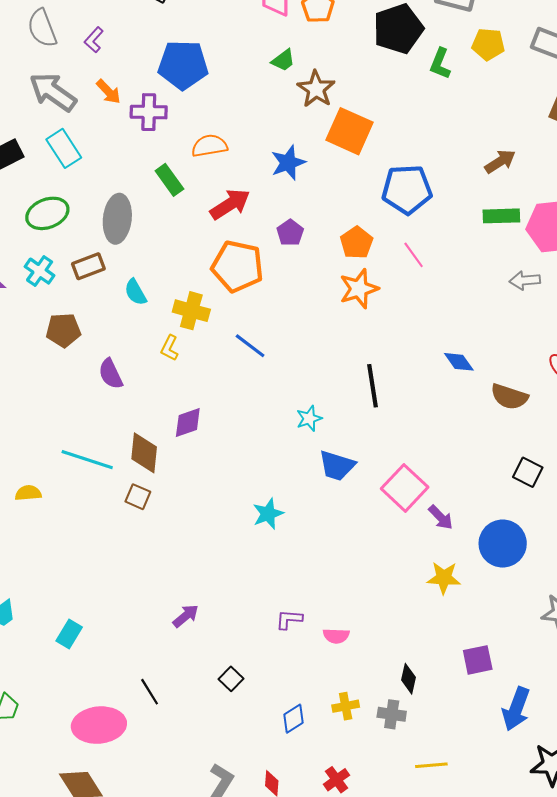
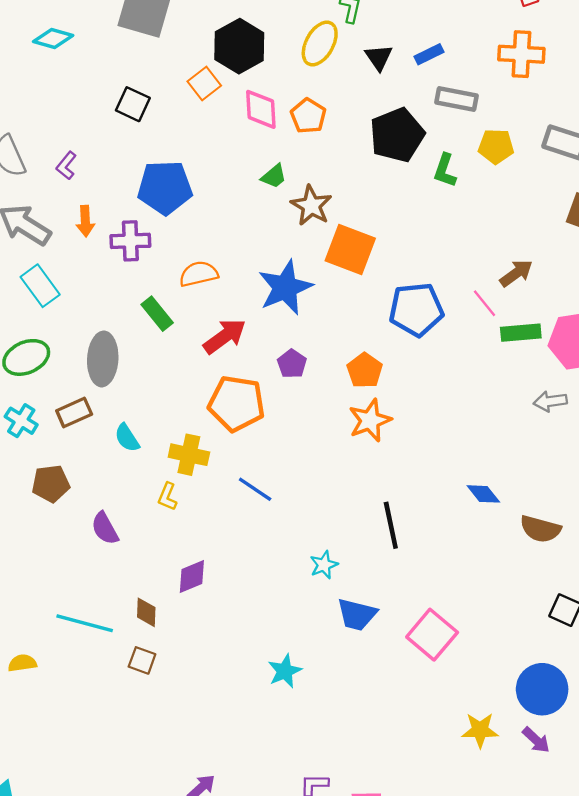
orange arrow: (108, 92) -> (85, 221), turned 44
blue star: (288, 163) -> (285, 287), size x1.4
pink line: (414, 255) -> (484, 303), moved
brown diamond: (144, 453) -> (146, 612), size x0.7
purple arrow: (441, 517) -> (536, 740), moved

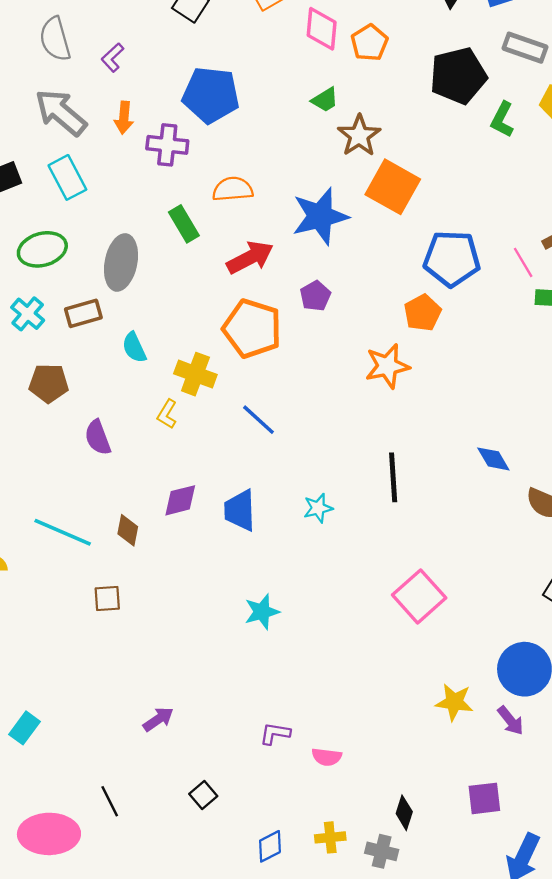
orange pentagon: (365, 371) -> (423, 313), moved
blue trapezoid: (357, 614) -> (240, 510), moved, turned 66
brown square: (142, 660) -> (107, 599), moved, turned -32

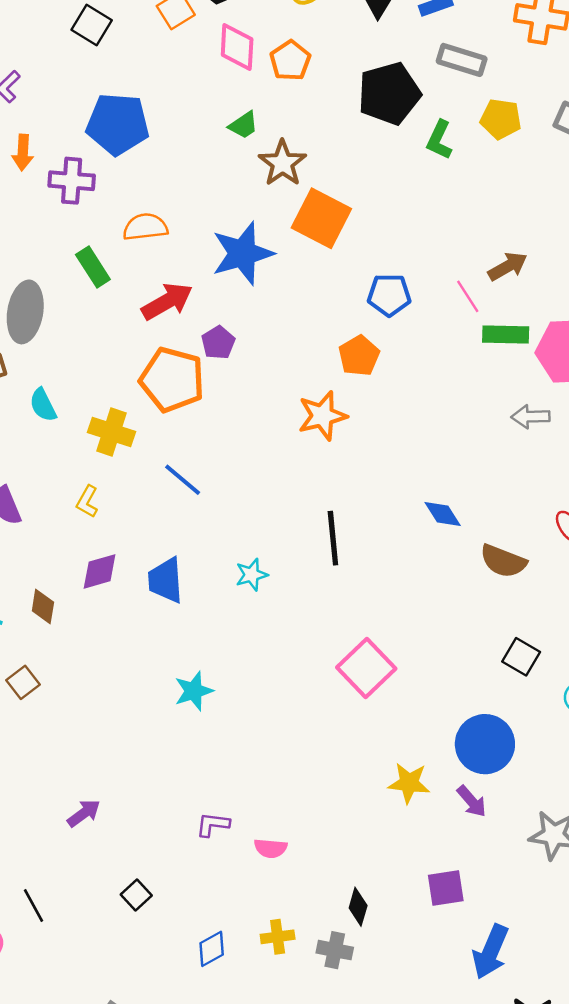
blue pentagon: (452, 259) -> (389, 295), size x0.7
purple pentagon: (315, 296) -> (218, 343), moved
yellow L-shape: (167, 414) -> (87, 502), moved
brown square: (107, 599) -> (23, 682), turned -32

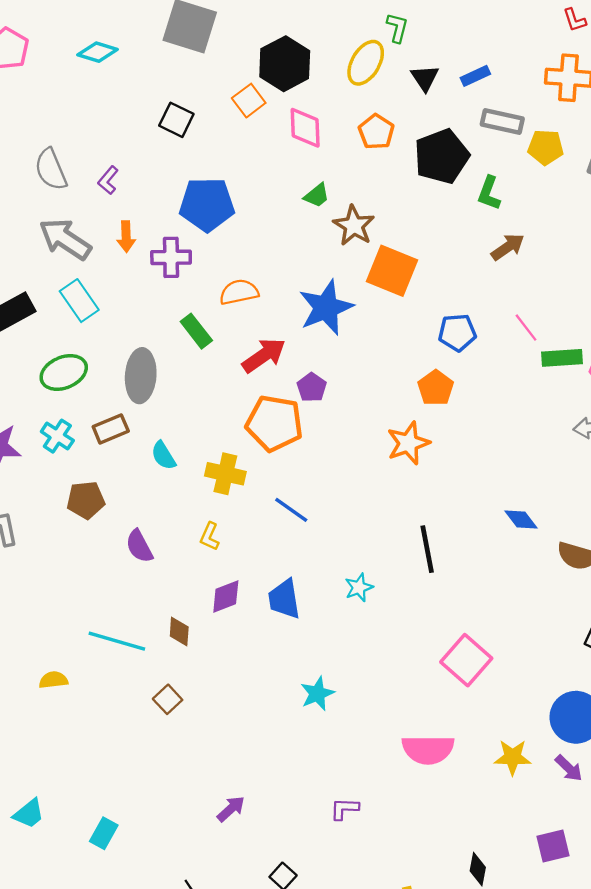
orange pentagon: (290, 61) -> (376, 132), moved
yellow pentagon: (501, 119) -> (546, 147), moved
brown arrow: (508, 266) -> (508, 247), moved
pink semicircle: (271, 848) -> (428, 749), moved, size x1.8

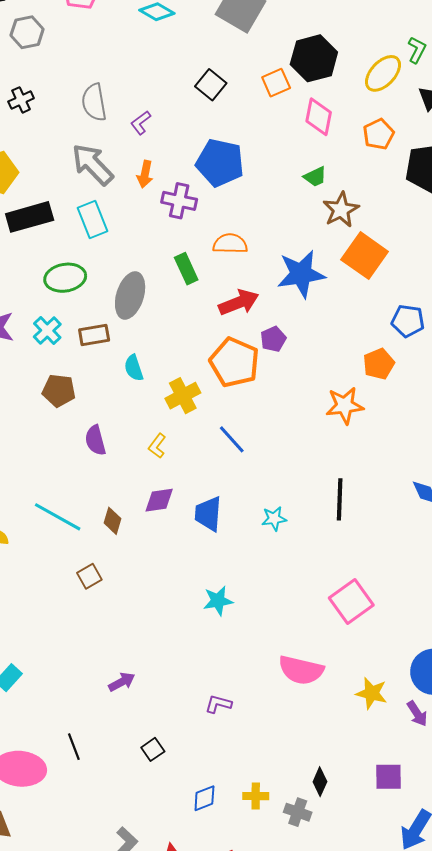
yellow cross: (225, 474) -> (183, 396), turned 36

